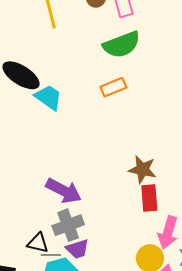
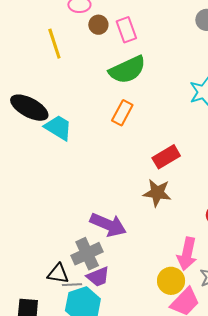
orange rectangle: (113, 87) -> (122, 113), turned -35
purple arrow: (64, 191) -> (108, 225), moved
red rectangle: (149, 198) -> (166, 157), moved, turned 68

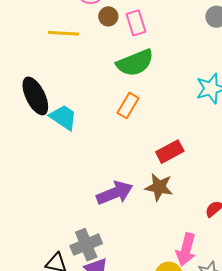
yellow line: (54, 44) -> (63, 33), turned -72
black ellipse: (29, 108) -> (35, 96), turned 33
purple arrow: (108, 225) -> (115, 193), moved, turned -48

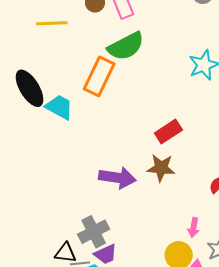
orange rectangle: (128, 105) -> (99, 76), moved, size x1.5
purple arrow: (115, 193) -> (117, 178), turned 36
pink arrow: (186, 250) -> (194, 228), size x0.6

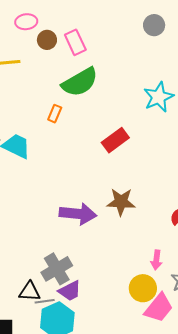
orange rectangle: (99, 76) -> (55, 114), size x0.5
red rectangle: (168, 131) -> (115, 140), moved

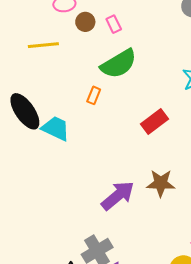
pink rectangle: (75, 42) -> (114, 24), size x0.7
purple arrow: (78, 214) -> (118, 196), turned -45

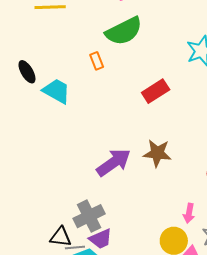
orange rectangle: (94, 95) -> (97, 61), turned -48
black ellipse: (25, 111) -> (27, 72), size x0.6

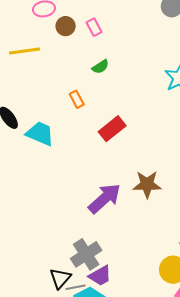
green semicircle: (124, 31) -> (100, 67), size x0.5
red rectangle: (156, 91) -> (112, 129), moved
black triangle: (61, 237) -> (60, 278), turned -50

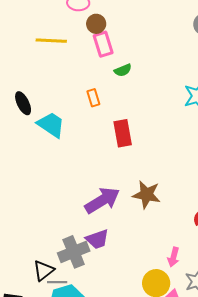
pink rectangle: (94, 27) -> (103, 44), moved, size x1.4
red rectangle: (112, 129) -> (123, 133), turned -72
purple trapezoid: (100, 276) -> (97, 239), moved

